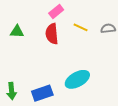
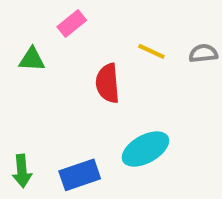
pink rectangle: (56, 11) -> (72, 23), moved
red semicircle: (52, 34) -> (108, 83), moved

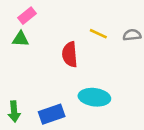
pink rectangle: (72, 23) -> (27, 16), moved
cyan ellipse: (145, 149) -> (94, 97), turned 36

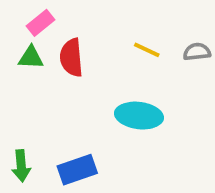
red semicircle: (70, 54) -> (71, 58), moved
cyan ellipse: (94, 97) -> (139, 116), moved

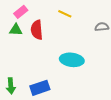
yellow line: (147, 50) -> (65, 14), moved

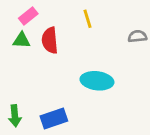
yellow line: (65, 14) -> (88, 19), turned 48

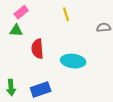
red semicircle: (50, 40) -> (37, 49), moved

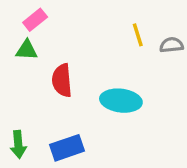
yellow line: (66, 14) -> (138, 35), moved

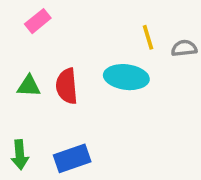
green triangle: (27, 50) -> (29, 86), moved
cyan ellipse: (121, 101) -> (126, 77), moved

